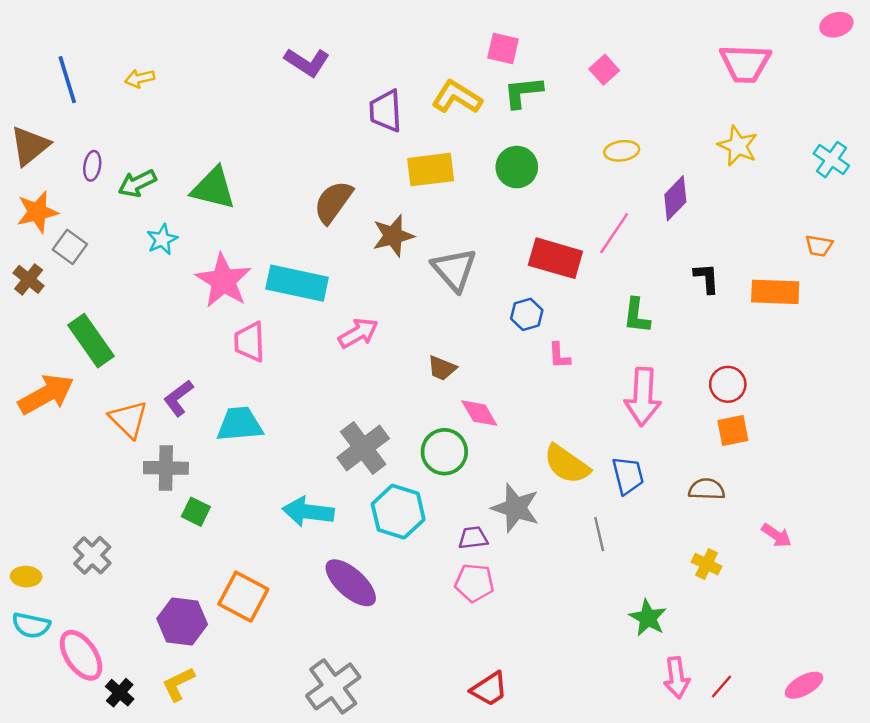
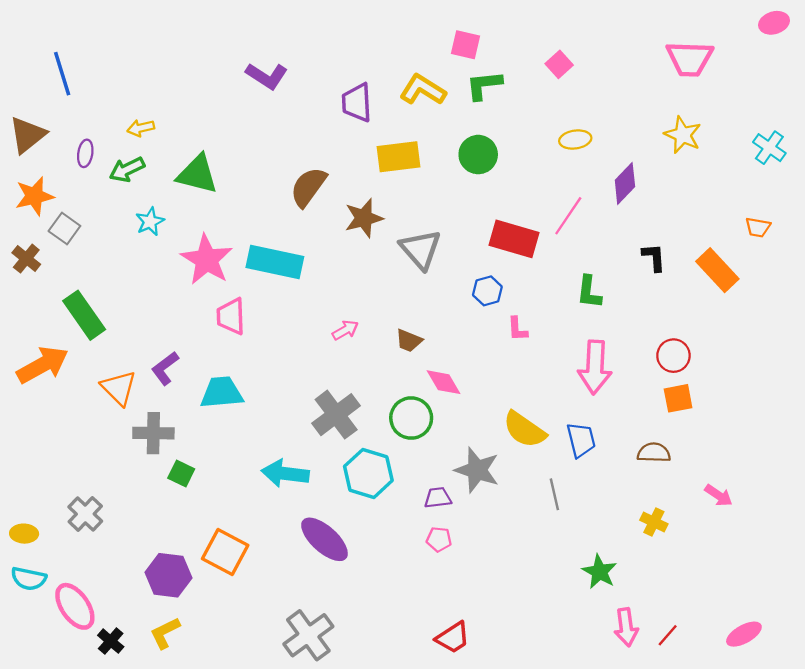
purple L-shape: (307, 62) -> (267, 76), moved
yellow arrow: (140, 78) -> (141, 128), moved
orange rectangle: (775, 292) -> (717, 270), turned 45
pink arrow: (358, 333) -> (345, 330), moved, size x0.7
pink pentagon: (474, 583) -> (439, 539), size x0.7

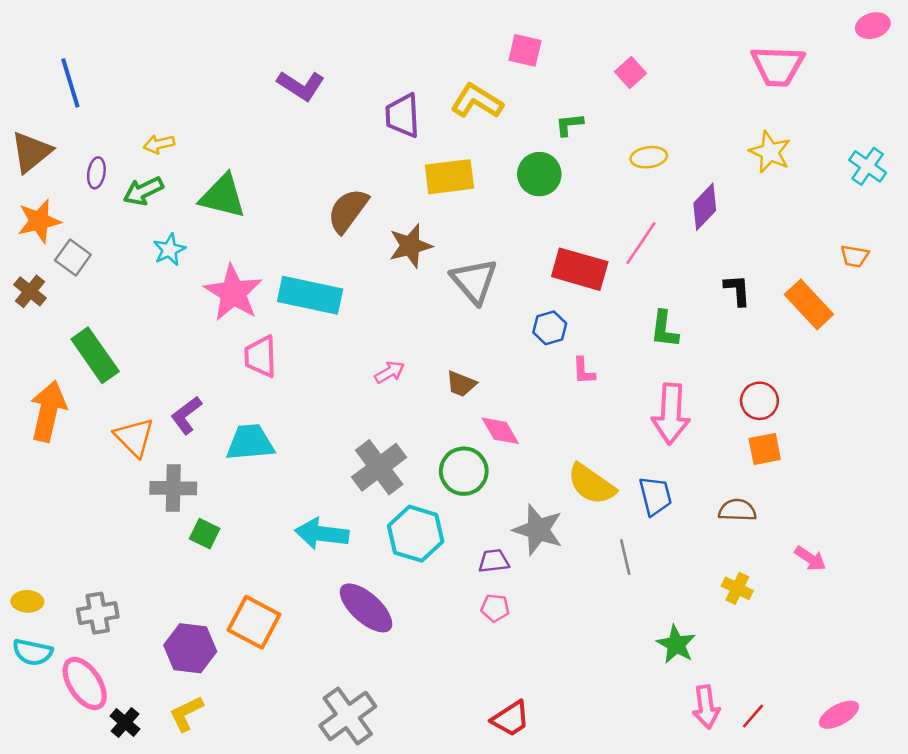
green L-shape: (484, 85) -> (569, 125), moved, size x0.7
orange arrow: (43, 365) -> (48, 411), turned -48
gray cross: (85, 514) -> (98, 613), moved, turned 36

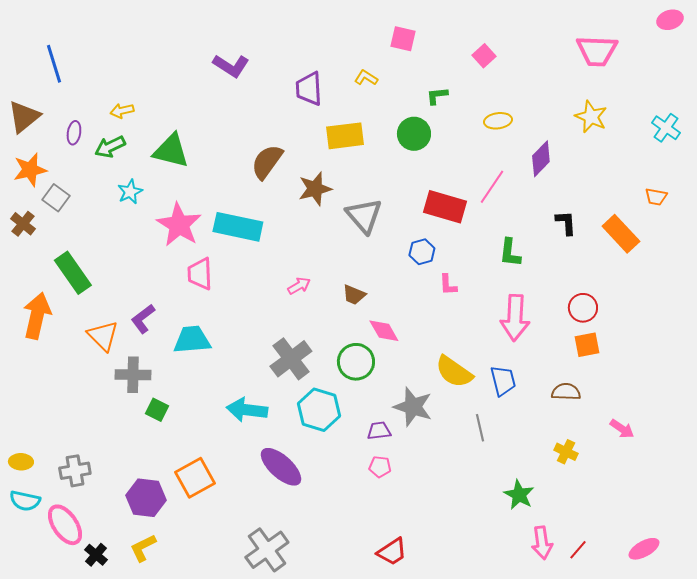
yellow L-shape: (477, 101) -> (366, 78), size x0.6
orange square: (254, 622) -> (195, 478), turned 33

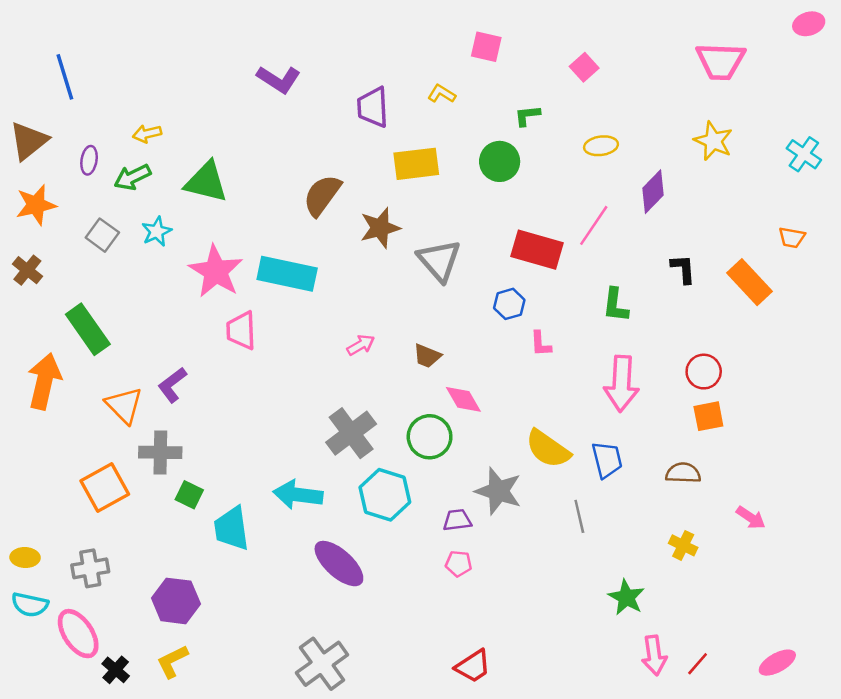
gray square: (56, 198) -> (102, 235), moved
cyan trapezoid: (192, 340) -> (232, 529), moved, turned -93
orange square: (195, 478) -> (105, 487), moved

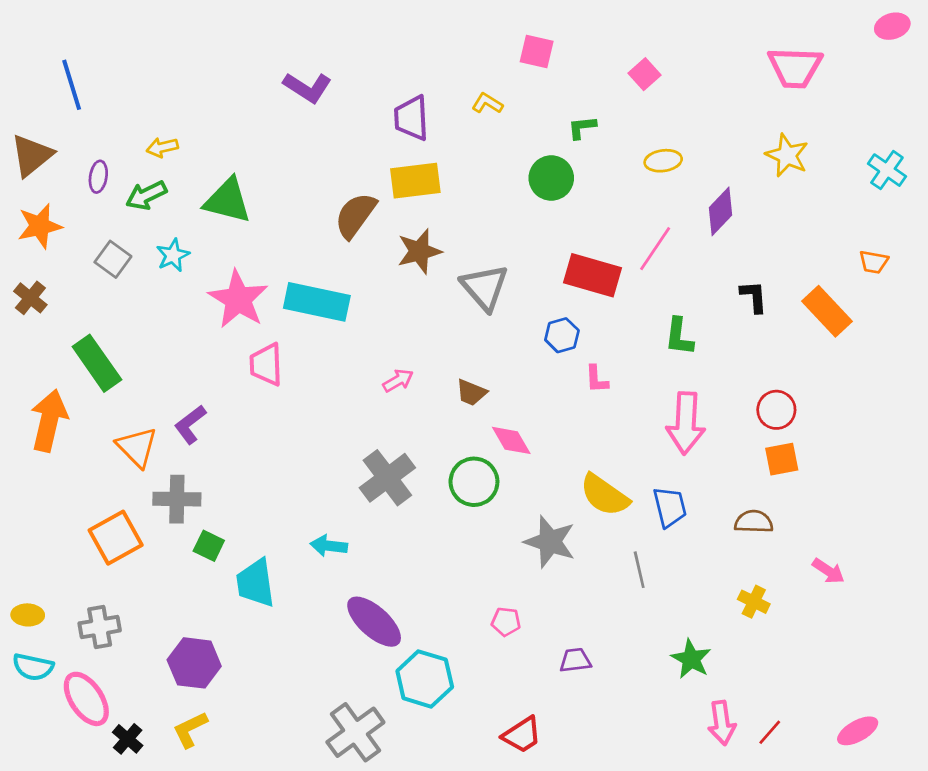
yellow rectangle: (416, 164) -> (415, 181), moved
cyan arrow: (298, 495) -> (329, 546), size x0.7
cyan hexagon: (385, 495) -> (425, 679), moved
purple trapezoid: (457, 520) -> (575, 660), moved

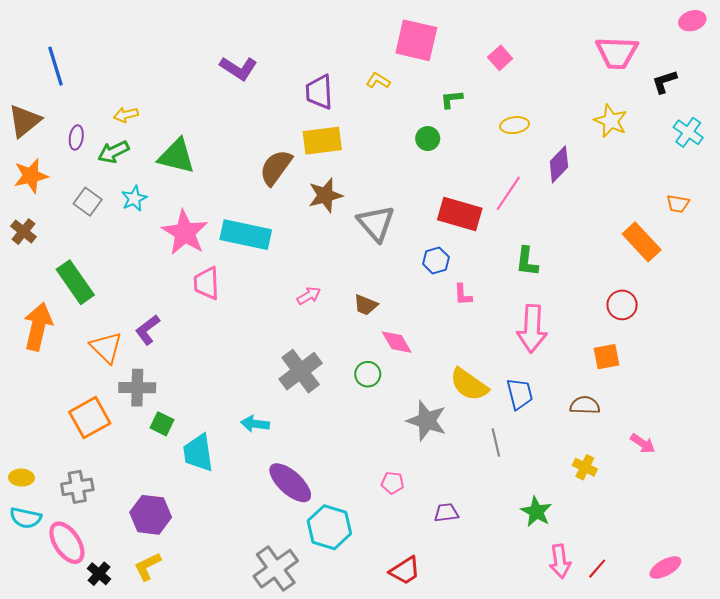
pink square: (537, 51) -> (416, 40), size x1.6
green circle: (551, 178) -> (428, 139), size x0.7
black L-shape: (754, 297) -> (664, 82), moved, turned -104
red circle: (776, 410) -> (622, 305), moved
green circle: (474, 482) -> (368, 374), size x0.7

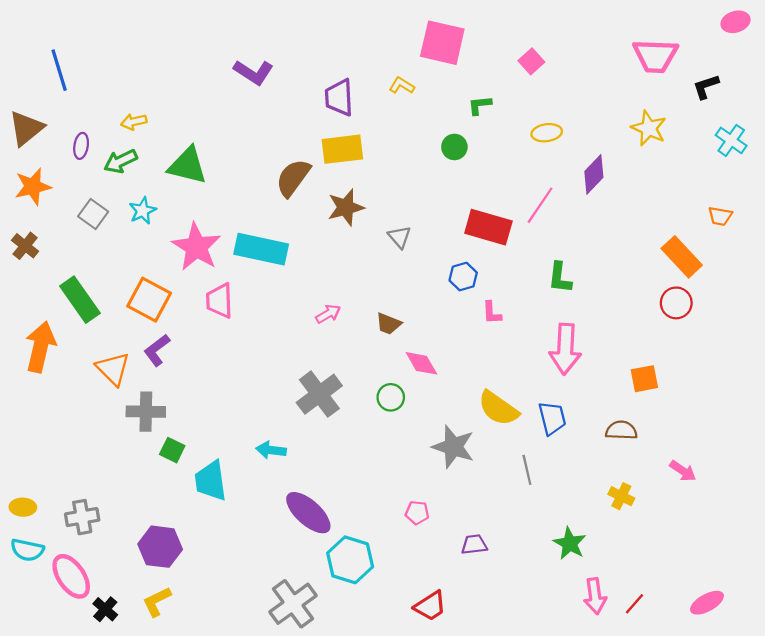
gray triangle: (376, 223) -> (400, 237), size x0.6
red circle: (622, 305) -> (676, 303), moved
orange square: (90, 418) -> (149, 300), moved, turned -33

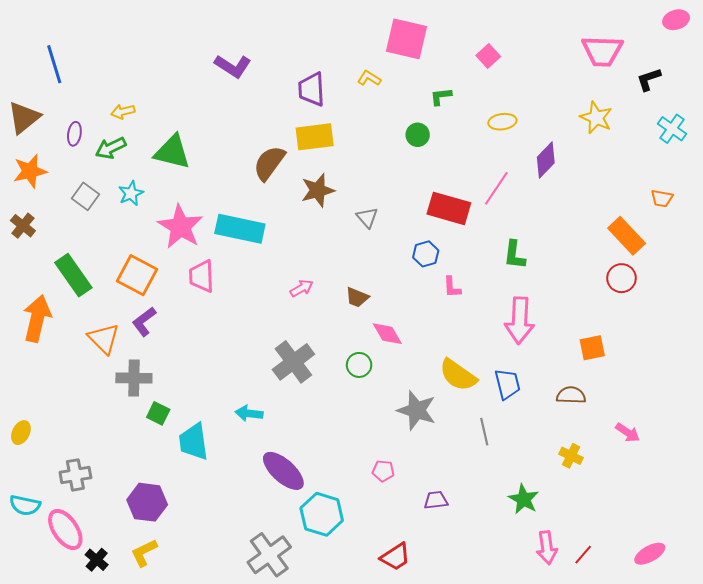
yellow ellipse: (23, 507) -> (21, 433), moved, turned -65

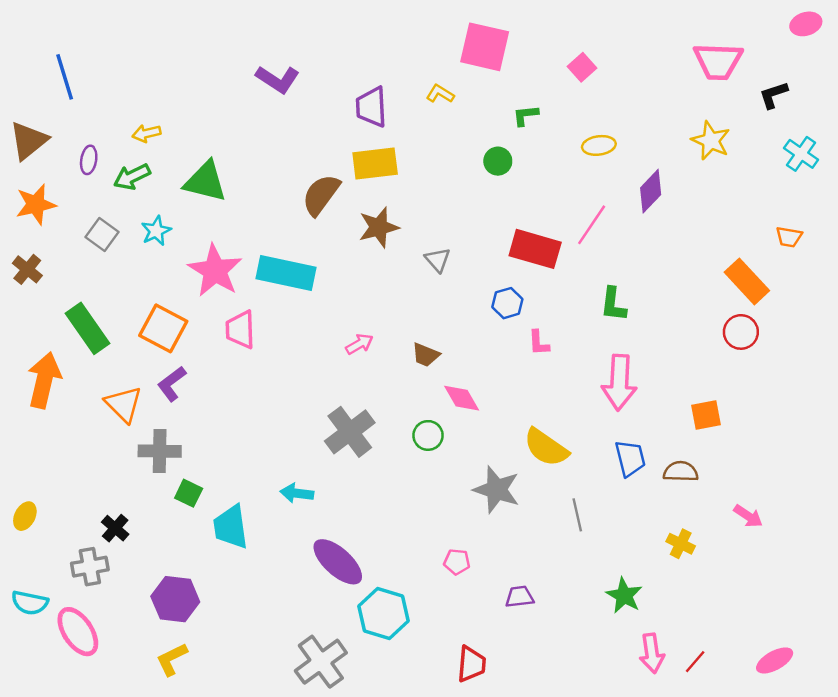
blue trapezoid: (507, 384) -> (630, 458), moved
red trapezoid: (395, 557) -> (471, 664), turned -52
black cross: (97, 560) -> (115, 528), moved

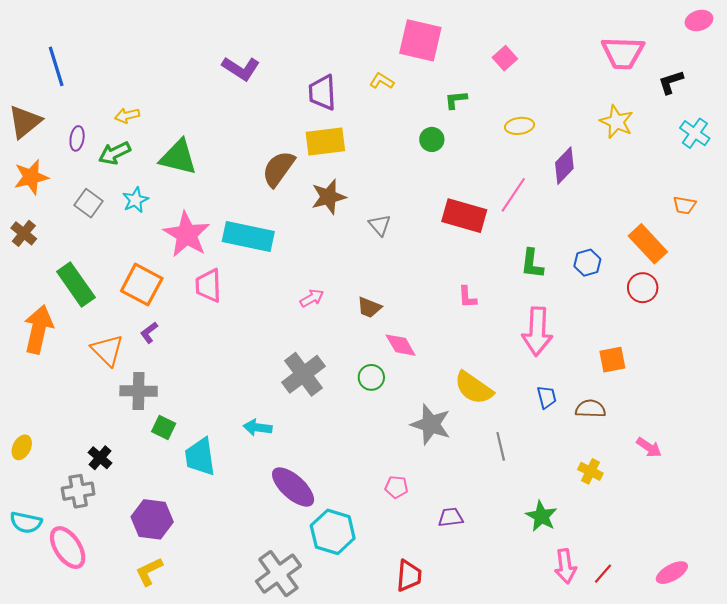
blue hexagon: (507, 303) -> (587, 263), moved
purple L-shape: (172, 384) -> (149, 333), size x0.7
blue trapezoid: (630, 458) -> (547, 397), size x0.7

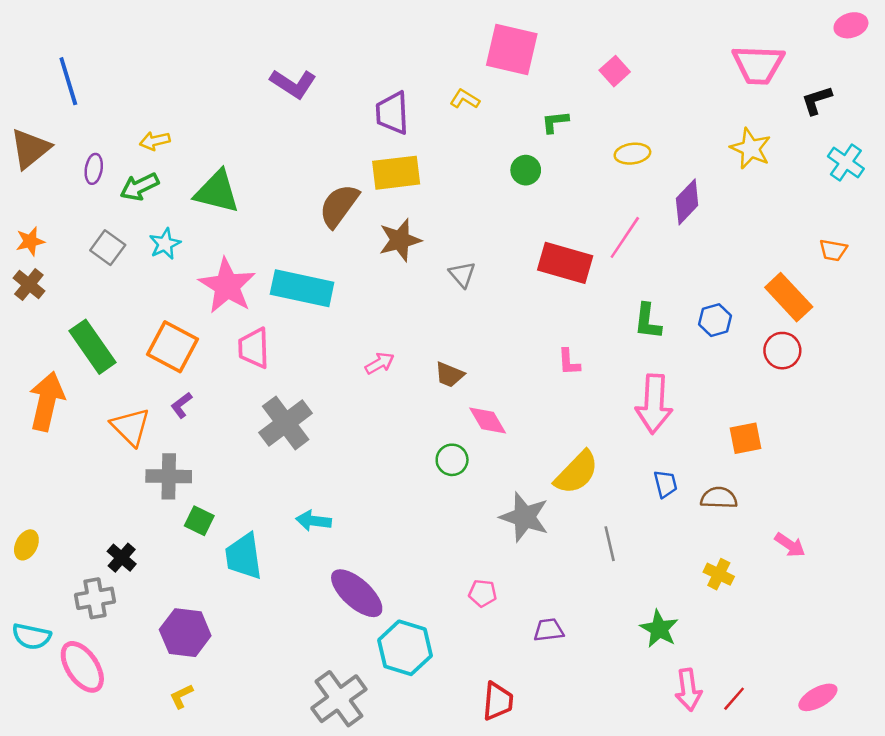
orange star: (31, 177) -> (30, 241), moved, size x0.7
gray cross: (303, 374) -> (286, 423), moved
yellow semicircle: (474, 388) -> (577, 473), turned -81
yellow L-shape: (149, 572) -> (181, 696), size x0.7

